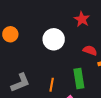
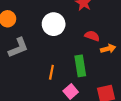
gray L-shape: (20, 83) -> (18, 48), moved

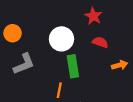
red semicircle: (92, 36) -> (100, 42), moved
green rectangle: (80, 66) -> (73, 66), moved

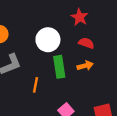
orange arrow: (120, 65) -> (85, 66), moved
orange line: (59, 90) -> (36, 85), moved

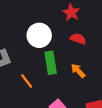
orange arrow: (85, 66) -> (78, 71), moved, turned -119
orange line: (36, 85) -> (27, 81), turned -49

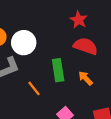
white circle: (39, 35) -> (24, 43), moved
red semicircle: (78, 39) -> (86, 46), size x1.5

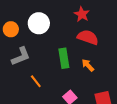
white circle: (24, 43) -> (39, 23), moved
orange line: (34, 88) -> (36, 81), moved

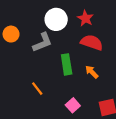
white circle: (39, 23) -> (56, 19), moved
gray L-shape: (21, 56) -> (42, 42), moved

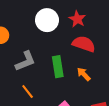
gray L-shape: (42, 42) -> (25, 61), moved

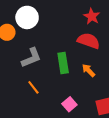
red star: (77, 19) -> (92, 16), moved
white circle: (47, 20) -> (27, 17), moved

